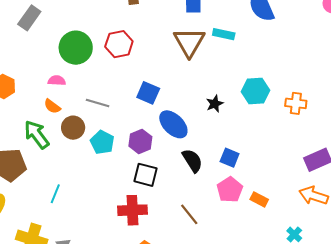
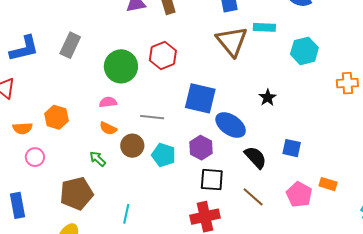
cyan hexagon: (255, 91) -> (304, 51), moved
blue square: (148, 93) -> (200, 98), size x1.4
green arrow: (37, 134) -> (98, 159), size x0.6
pink pentagon: (230, 190) -> (299, 194), moved
brown line: (189, 214) -> (253, 197), moved

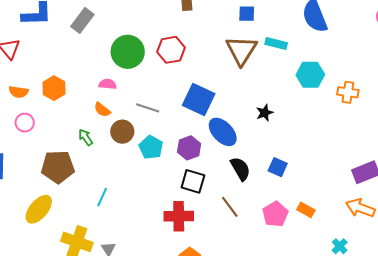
orange cross: (347, 83) -> (348, 92), moved

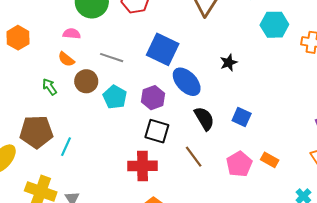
brown pentagon: (58, 167) -> (36, 132), moved

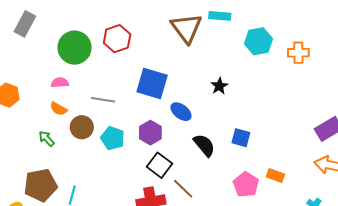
blue ellipse: (187, 82) -> (181, 112), size x0.7
black square: (157, 131) -> (159, 165), turned 30
brown line: (194, 157) -> (183, 189), moved

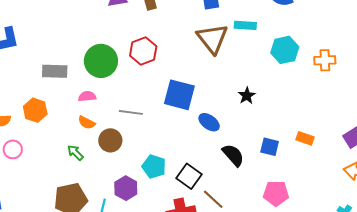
gray rectangle: (25, 24) -> (55, 71), moved, turned 65
purple hexagon: (150, 133) -> (126, 188), moved
cyan pentagon: (113, 138) -> (154, 166), moved
orange rectangle: (275, 176) -> (305, 138), moved
pink pentagon: (246, 184) -> (276, 193), turned -30

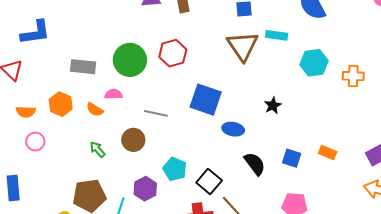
blue ellipse: (209, 122) -> (233, 129), turned -30
orange semicircle: (87, 123) -> (95, 110), moved

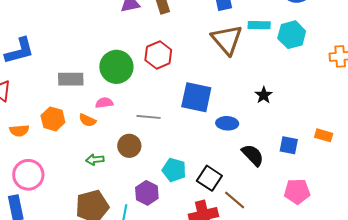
cyan hexagon: (314, 63) -> (292, 35), moved
pink circle: (35, 142) -> (28, 175), moved, size x1.6
green arrow: (97, 149) -> (95, 160), turned -48

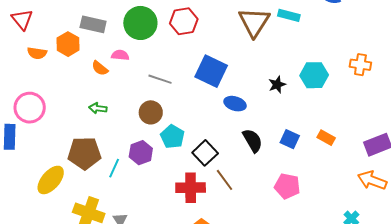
cyan hexagon: (292, 35) -> (314, 75), moved
orange hexagon: (53, 119) -> (68, 44), moved
orange semicircle: (19, 131) -> (37, 53), moved
brown circle: (129, 146) -> (151, 112), moved

